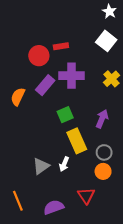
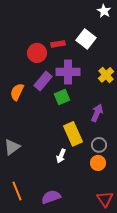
white square: (106, 41) -> (86, 39), moved
green square: (65, 115) -> (62, 97), moved
gray triangle: (41, 166) -> (12, 147), moved
red triangle: (86, 196) -> (105, 199), moved

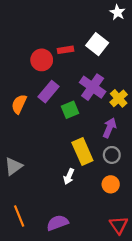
purple cross: (68, 72) -> (93, 87), moved, turned 35
yellow cross: (106, 75) -> (119, 98), moved
gray circle: (99, 145) -> (112, 155), moved

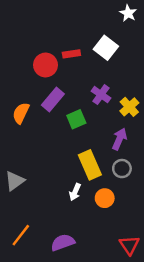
purple cross: (93, 87) -> (101, 95), size x0.7
orange circle: (111, 184) -> (105, 198), moved
orange line: (19, 216) -> (21, 235), turned 60

